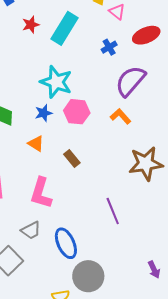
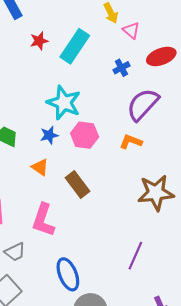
orange L-shape: (120, 116) -> (131, 142), turned -30
brown rectangle: (72, 158) -> (78, 185), size x1.4
purple line: (113, 211) -> (135, 256), moved, turned 44
gray trapezoid: (31, 230) -> (15, 252), moved

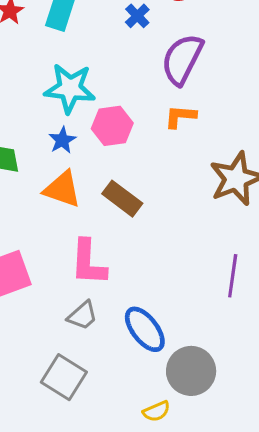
orange triangle: (40, 167) -> (62, 189), size x1.5
gray trapezoid: (15, 252) -> (83, 316), moved

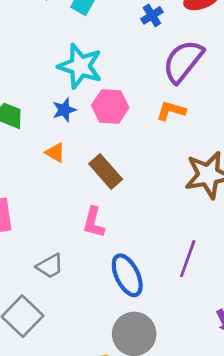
orange triangle: (62, 189) -> (55, 152), size x0.6
pink L-shape: (88, 262) -> (94, 222), moved, size x0.7
blue ellipse: (145, 329) -> (127, 275), moved

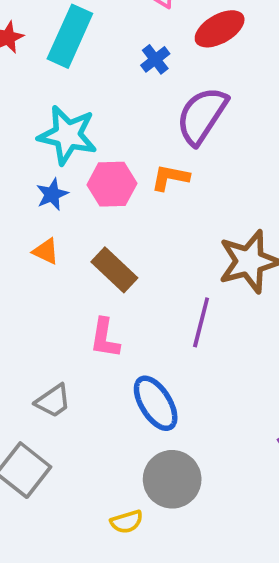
orange L-shape: (171, 111) -> (170, 178), moved
purple line: (188, 259) -> (201, 322), moved

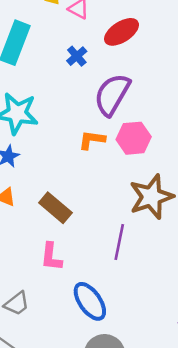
pink hexagon: (112, 184) -> (134, 138), moved

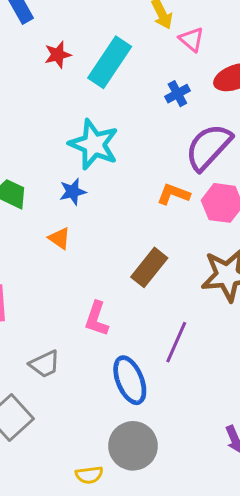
brown rectangle: (55, 208) -> (149, 267), moved, turned 76
purple line: (119, 242) -> (176, 342), moved

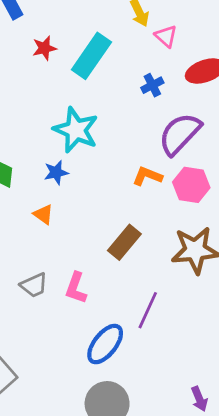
gray trapezoid: (45, 364) -> (34, 285), moved
blue ellipse: (130, 380) -> (105, 344), turned 60

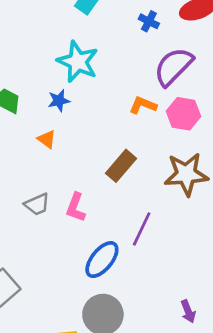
blue cross: (152, 85) -> (149, 21), turned -36

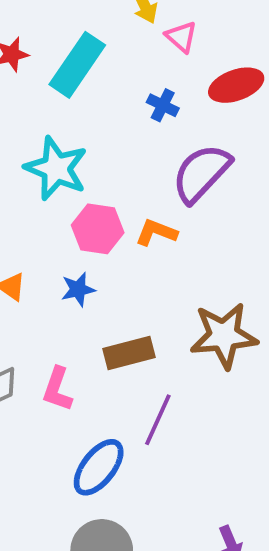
blue star: (59, 101) -> (78, 289), moved
pink hexagon: (183, 114) -> (98, 229), moved
brown rectangle: (121, 166) -> (129, 353), moved, turned 36

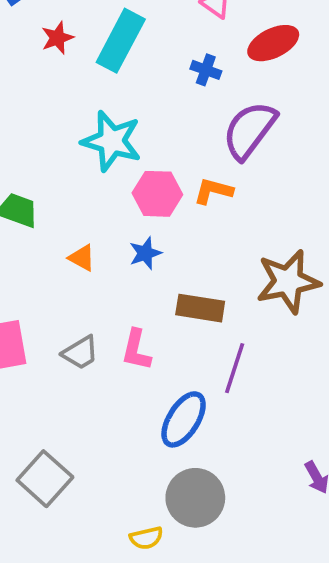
brown rectangle: (129, 353) -> (200, 308), turned 30

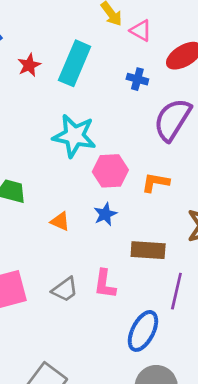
orange L-shape: (213, 191) -> (155, 182), moved

